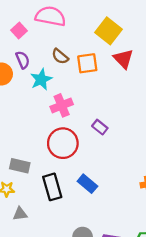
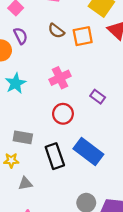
cyan star: (41, 79) -> (16, 83), moved
red circle: (63, 143) -> (63, 114), size x0.7
blue rectangle: (87, 184) -> (88, 151), size x1.5

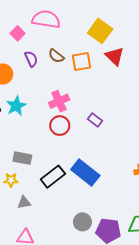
purple semicircle: (21, 36) -> (31, 59), moved
red circle: (63, 114) -> (60, 126), moved
black rectangle: (55, 156) -> (53, 177), turned 70

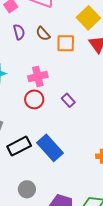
gray circle: (82, 222) -> (27, 189), moved

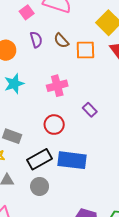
red circle: (34, 99) -> (54, 125), moved
blue rectangle: (50, 148) -> (72, 160), turned -40
gray circle: (27, 189) -> (40, 186), moved

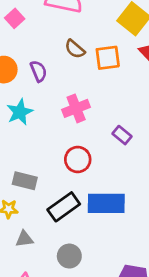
pink square: (27, 12) -> (15, 18), moved
purple semicircle: (36, 40) -> (39, 71), moved
gray circle: (40, 186) -> (69, 256), moved

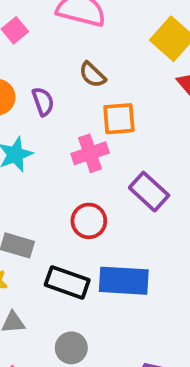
orange square: (108, 58) -> (119, 119), moved
purple rectangle: (122, 135) -> (149, 192), size x1.5
black rectangle: (64, 207) -> (67, 282), turned 52

